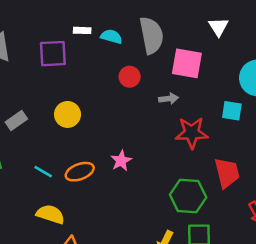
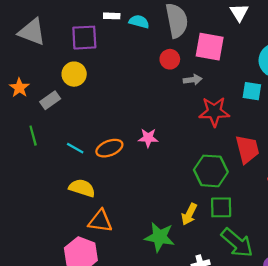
red circle: (130, 77) -> (170, 59), moved
yellow circle: (68, 114) -> (74, 74), moved
pink star: (121, 161) -> (148, 138), turned 30

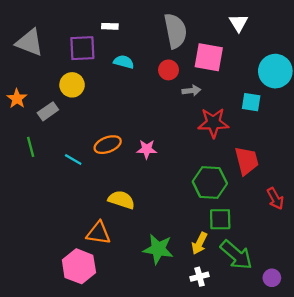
cyan semicircle: (139, 22) -> (124, 62), moved
orange ellipse: (109, 148) -> (108, 145), moved
yellow semicircle: (82, 188) -> (121, 200), moved
yellow arrow: (189, 214) -> (200, 243), moved

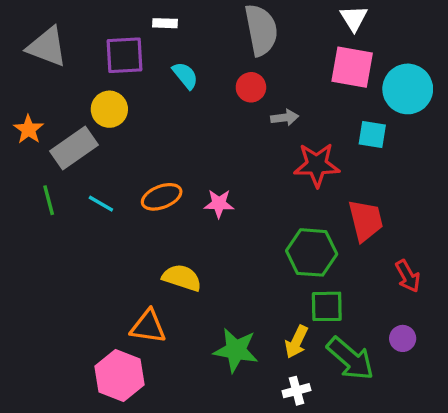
pink square: (209, 57) -> (352, 67), moved
cyan semicircle: (124, 62) -> (185, 75), turned 36
gray rectangle: (48, 111) -> (74, 148), size x1.5
cyan line: (73, 160) -> (101, 204), moved
purple circle: (272, 278) -> (403, 338), moved

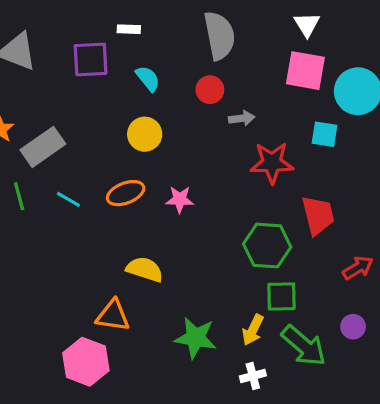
yellow circle: (109, 109) -> (145, 134), moved
red arrow: (408, 276) -> (358, 268), turned -92

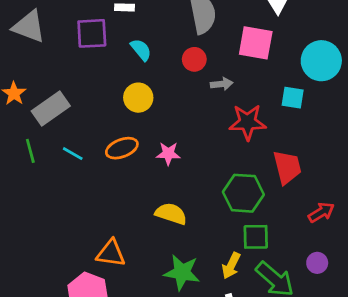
pink square: (305, 71) -> (256, 43), moved
yellow semicircle: (145, 269) -> (171, 214), moved

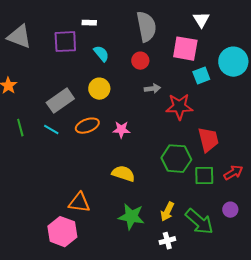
gray arrow: (222, 84) -> (152, 89), moved
cyan square: (293, 98) -> (201, 76), moved, turned -30
gray rectangle: (51, 109) -> (60, 101), moved
green square: (256, 237) -> (204, 176), moved

